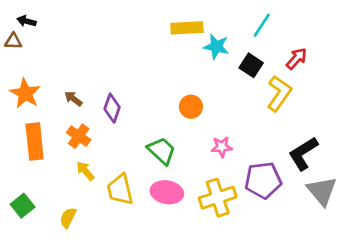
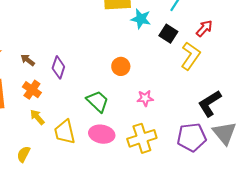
purple pentagon: (263, 180) -> (192, 137), moved

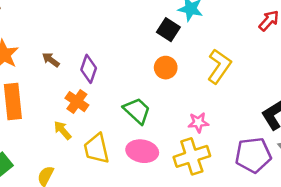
black square: (168, 34) -> (168, 30), moved
yellow L-shape: (191, 56) -> (219, 66), moved
orange cross: (32, 90) -> (77, 102), moved
pink star: (145, 98) -> (198, 122), moved

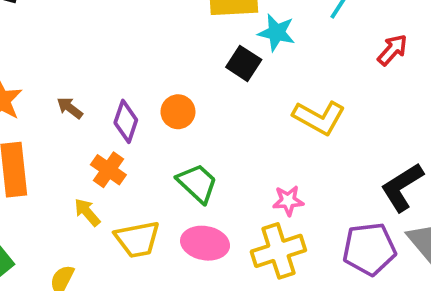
yellow L-shape: (219, 66) -> (319, 118), turned 84
orange circle: (166, 68) -> (178, 112), moved
yellow trapezoid: (96, 149) -> (137, 239), turned -88

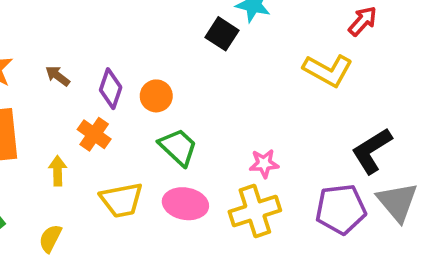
orange circle: (178, 112) -> (156, 96), moved
yellow L-shape: (319, 118) -> (328, 70), moved
yellow arrow: (87, 212) -> (58, 171), moved, turned 40

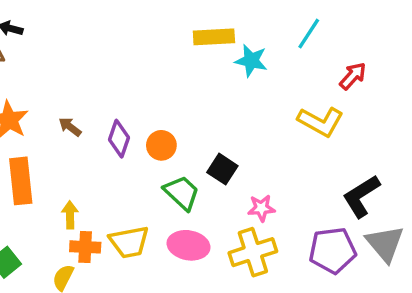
black square: (222, 34) -> (222, 169), moved
orange cross: (94, 134) -> (85, 247), moved, turned -32

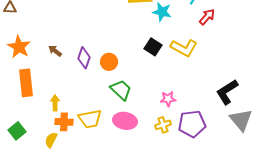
red arrow: (353, 76) -> (207, 17), moved
yellow L-shape: (321, 122) -> (184, 48), moved
black square: (222, 169) -> (153, 47), moved
purple pentagon: (332, 250) -> (192, 124), moved
yellow cross: (253, 252) -> (163, 125), size x0.6

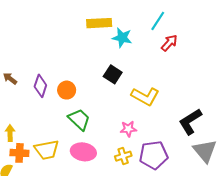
yellow L-shape: (184, 48) -> (145, 96), moved

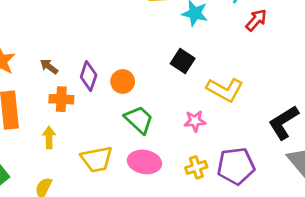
pink star: (128, 129) -> (195, 121), moved
orange cross: (19, 153) -> (61, 99), moved

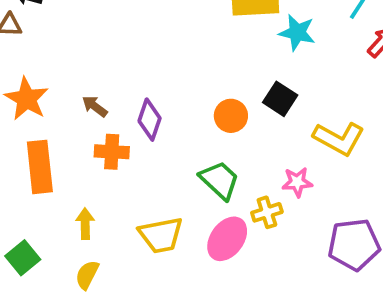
orange circle: (123, 81) -> (231, 116), moved
yellow arrow: (49, 137) -> (85, 224), moved
pink ellipse: (144, 162) -> (227, 239), turned -64
yellow cross: (196, 167) -> (267, 212), moved

